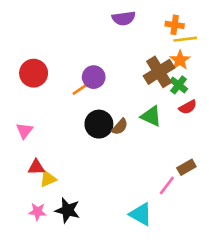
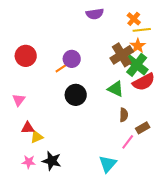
orange cross: (175, 25) -> (134, 19), turned 32
green cross: (179, 85) -> (137, 65), size x1.6
red semicircle: (188, 107) -> (144, 82), size x1.6
brown semicircle: (120, 127) -> (124, 115), moved, turned -40
cyan triangle: (141, 214) -> (108, 164), turned 42

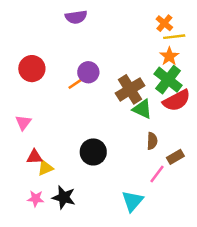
purple semicircle: (95, 14) -> (76, 17), moved
brown cross: (122, 55) -> (130, 89), moved
black circle: (76, 95) -> (93, 152), moved

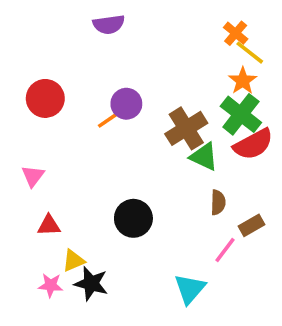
yellow line: (174, 37) -> (250, 53), turned 45
yellow triangle: (45, 168) -> (73, 261), moved

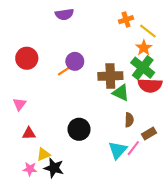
orange cross: (236, 33) -> (126, 20), moved, turned 32
brown cross: (186, 128) -> (110, 76), turned 30
red semicircle: (253, 144) -> (150, 85), turned 30
cyan triangle: (190, 289) -> (118, 150), moved

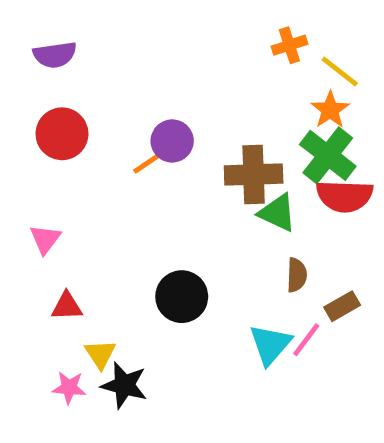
purple semicircle: (64, 14) -> (55, 55), moved
yellow triangle: (43, 154) -> (100, 354), turned -40

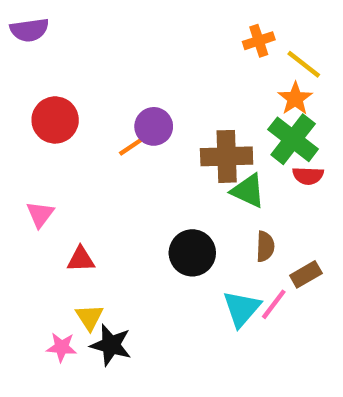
purple semicircle: (55, 55) -> (29, 30), moved
red semicircle: (345, 196) -> (308, 176), size x0.6
black circle: (182, 297) -> (192, 253), moved
red triangle: (67, 306) -> (81, 259), moved

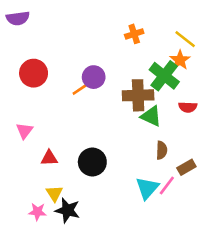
orange cross: (259, 41) -> (134, 34), moved
green cross: (293, 139) -> (164, 76), moved
black circle: (192, 253) -> (92, 162), moved

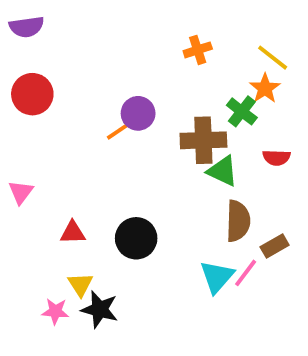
red circle: (34, 73) -> (32, 94), moved
green cross: (164, 76) -> (242, 111), size x0.7
pink triangle: (24, 131) -> (21, 192), moved
brown semicircle: (162, 150) -> (238, 221), size x1.5

